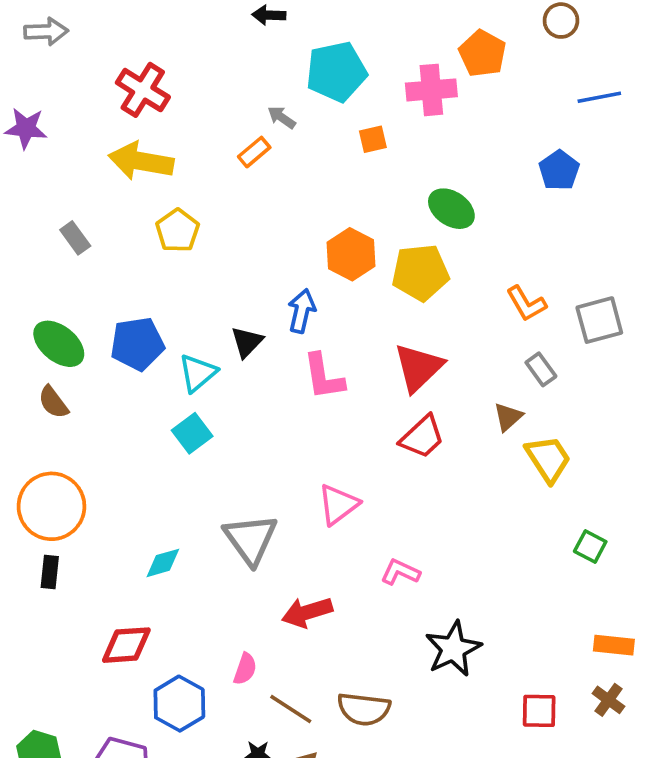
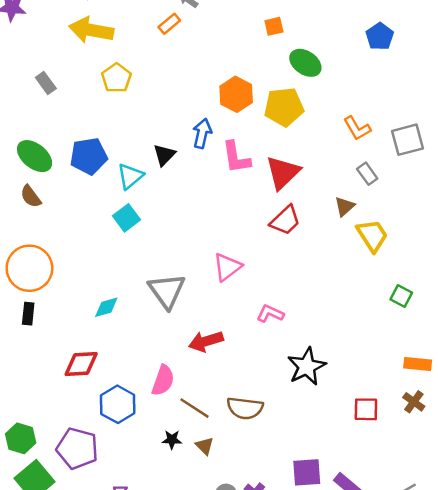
orange square: (373, 139) -> (274, 26), moved
pink L-shape: (324, 377) -> (236, 157), moved
pink semicircle: (245, 669) -> (163, 380), size x1.4

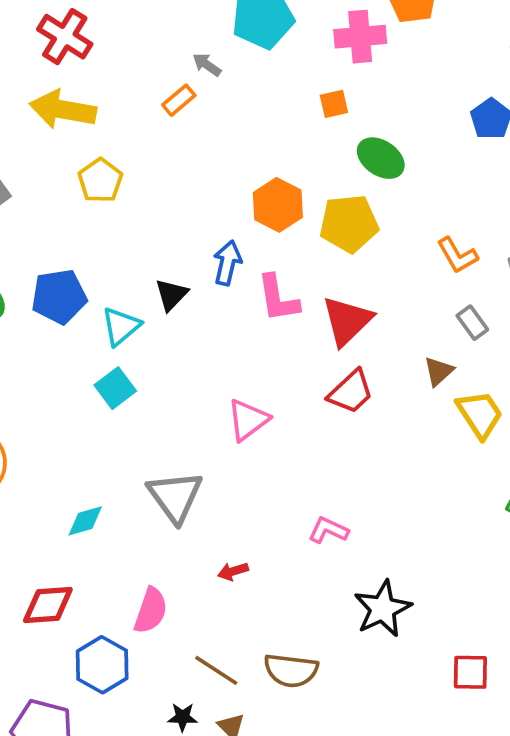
pink triangle: (227, 267) -> (248, 420), moved
red arrow: (206, 341) -> (233, 571), size x0.6
pink semicircle: (163, 380) -> (151, 611), moved

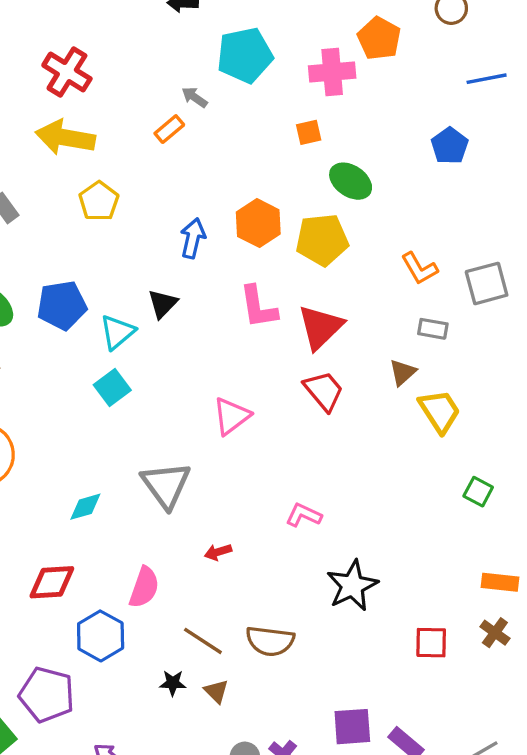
blue arrow: (227, 263) -> (193, 238), moved
gray rectangle: (472, 323) -> (433, 329), turned -44
red trapezoid: (351, 392) -> (324, 391), turned -87

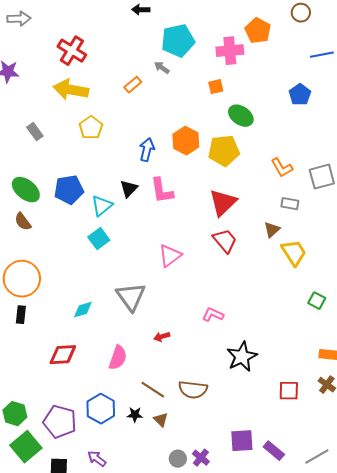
gray arrow: (195, 97) -> (162, 68), moved
pink L-shape: (258, 307) -> (162, 191), moved
blue hexagon: (101, 636) -> (101, 409), moved

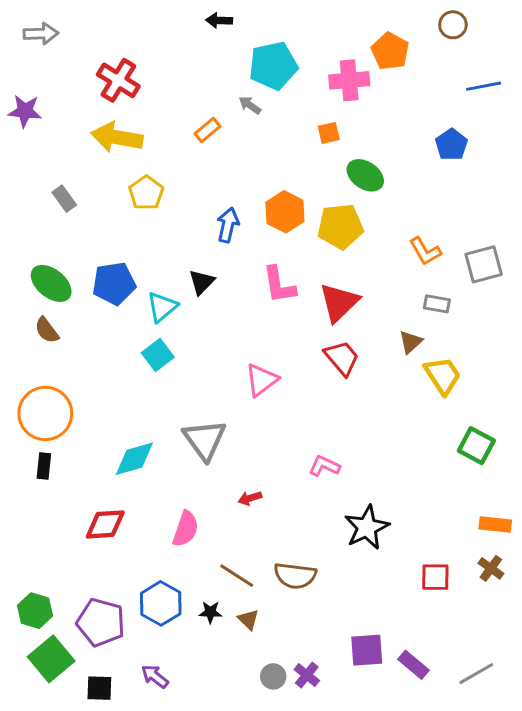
pink L-shape: (162, 191) -> (279, 285), moved
green square: (317, 301) -> (476, 446), size x1.4
cyan diamond: (83, 310) -> (134, 459), size x1.4

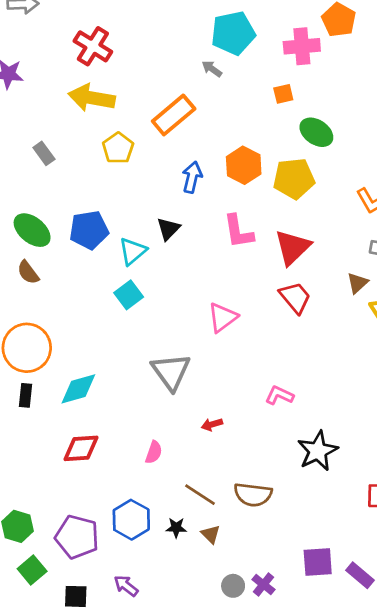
orange rectangle: (207, 130) -> (174, 115), moved, size x1.8
cyan diamond: (134, 459) -> (78, 389), moved
pink semicircle: (186, 529) -> (154, 452), size x0.7
green square: (51, 659) -> (32, 570), size x0.7

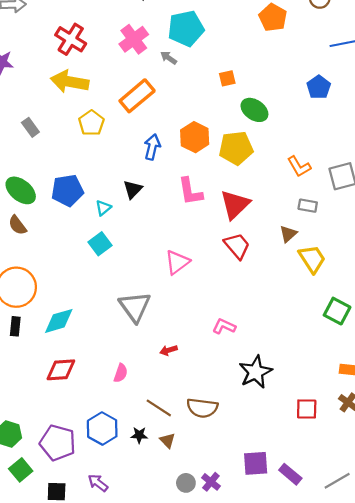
pink cross: (302, 46) -> (134, 39), moved, turned -32
cyan triangle: (133, 251) -> (103, 208), size x0.7

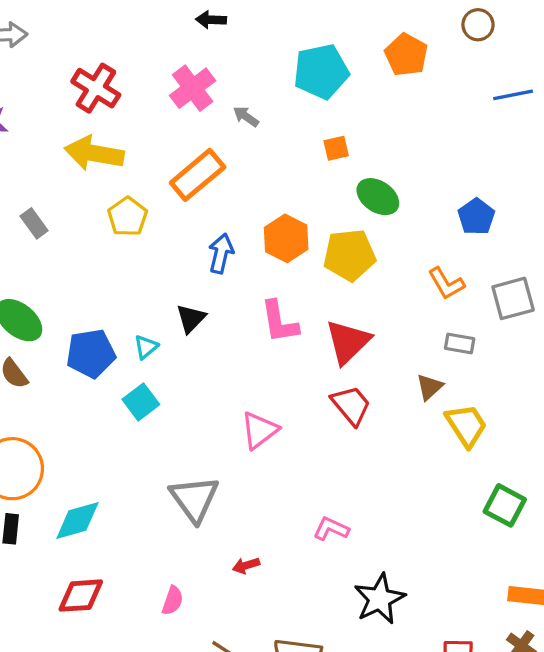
cyan pentagon: (186, 28) -> (321, 71), moved
blue pentagon: (319, 87) -> (476, 217), moved
blue pentagon: (67, 190) -> (91, 354), moved

